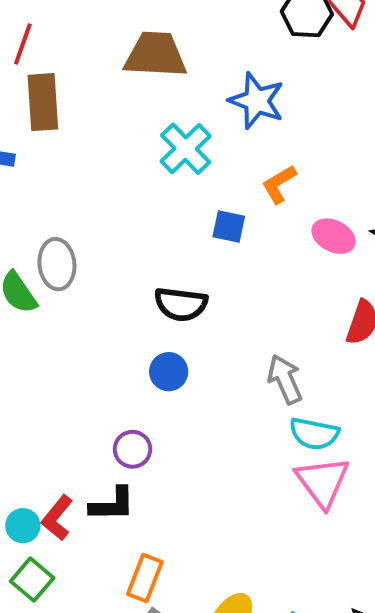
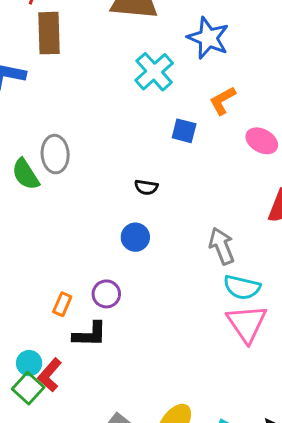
black semicircle: (181, 304) -> (146, 187), size x0.6
red L-shape: (57, 518) -> (50, 375), moved
cyan circle: (23, 526) -> (29, 363), moved
orange rectangle: (145, 578) -> (62, 304), moved, size x0.7

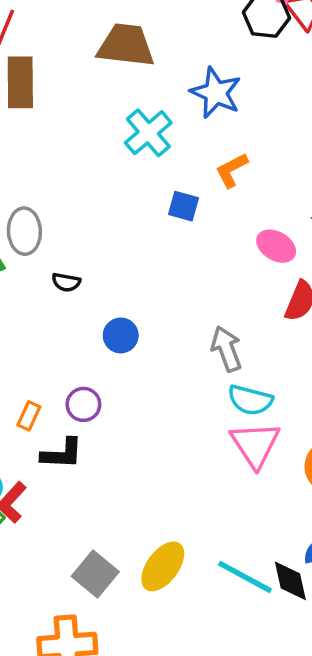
pink ellipse: (262, 141) -> (276, 246), moved
black semicircle: (146, 187) -> (66, 282), moved

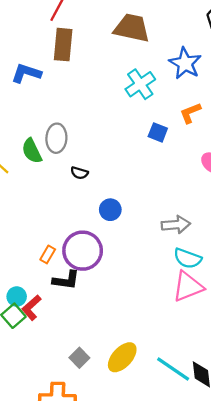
gray arrow: (227, 349) -> (176, 225), turned 100
purple circle: (83, 404) -> (83, 251), size x1.8
pink triangle: (255, 445) -> (188, 287), turned 36
gray square: (95, 574) -> (79, 358), size x0.7

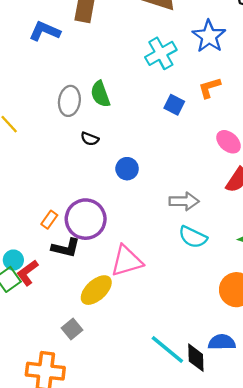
green semicircle: (32, 151) -> (100, 94), moved
blue circle: (110, 210) -> (127, 169), moved
pink triangle: (188, 287) -> (127, 261), moved
yellow ellipse: (122, 357) -> (96, 290), moved

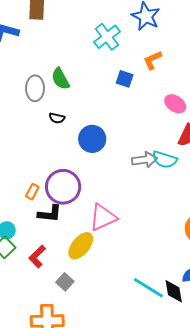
blue circle: (127, 169) -> (92, 139), size x1.4
cyan semicircle: (193, 237) -> (165, 160), moved
red L-shape: (28, 273) -> (37, 256), moved

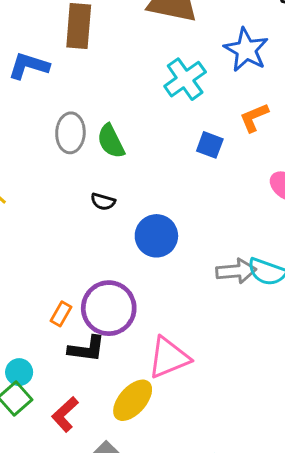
gray ellipse: (35, 88) -> (70, 133), moved

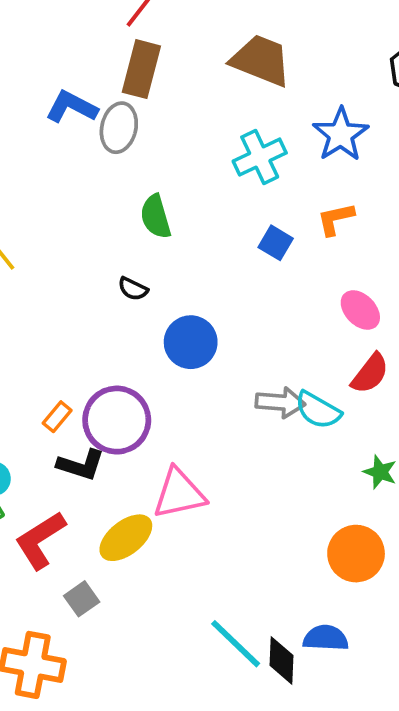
gray ellipse: (70, 133) -> (119, 128), moved
red L-shape: (65, 414) -> (40, 540), size x1.4

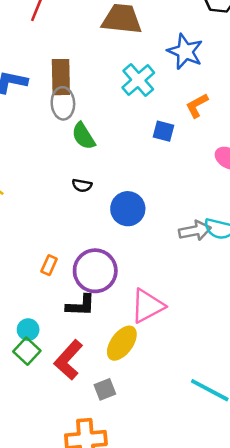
brown rectangle: (141, 69) -> (61, 77), moved
gray ellipse: (119, 128) -> (63, 103), moved
orange rectangle: (57, 417) -> (49, 265), moved
gray square: (82, 599) -> (105, 389), turned 30

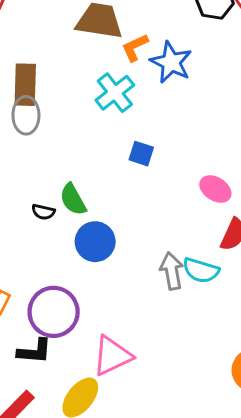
orange L-shape: (197, 106) -> (135, 47), moved
green semicircle: (83, 136) -> (73, 199), moved
gray arrow: (195, 231) -> (172, 271), turned -92

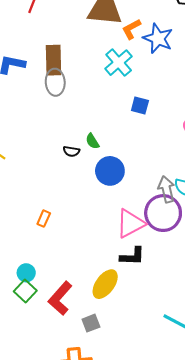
green semicircle: (73, 199) -> (92, 141), size x0.7
purple circle: (54, 312) -> (163, 213), moved
black L-shape: (35, 351) -> (132, 256), moved
pink triangle: (112, 356) -> (130, 224), moved

